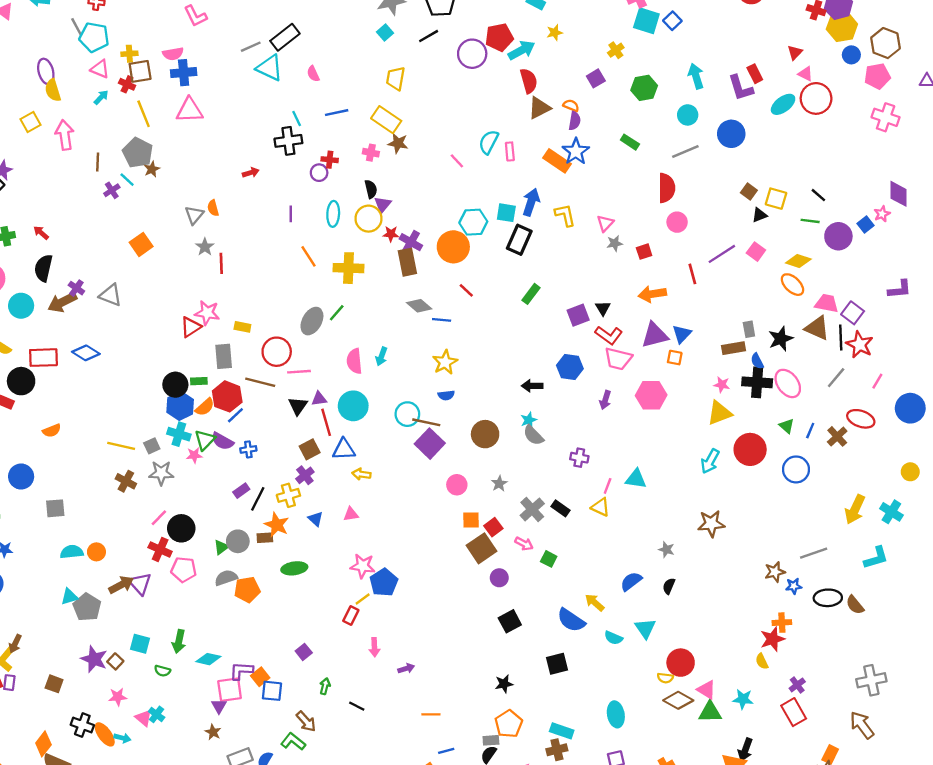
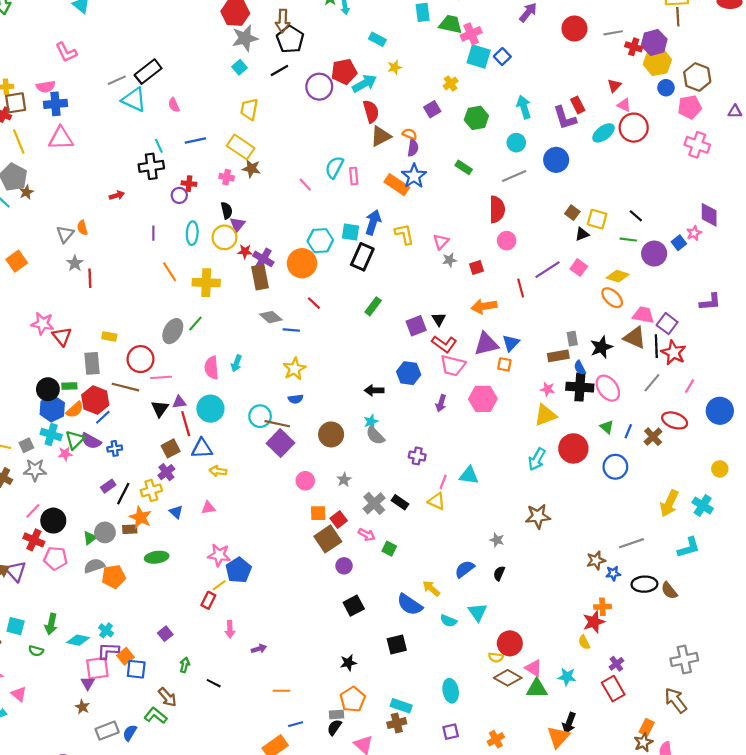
pink star: (207, 313) -> (43, 324), moved
red triangle: (191, 327) -> (62, 336), turned -36
cyan cross: (157, 714) -> (106, 630), moved

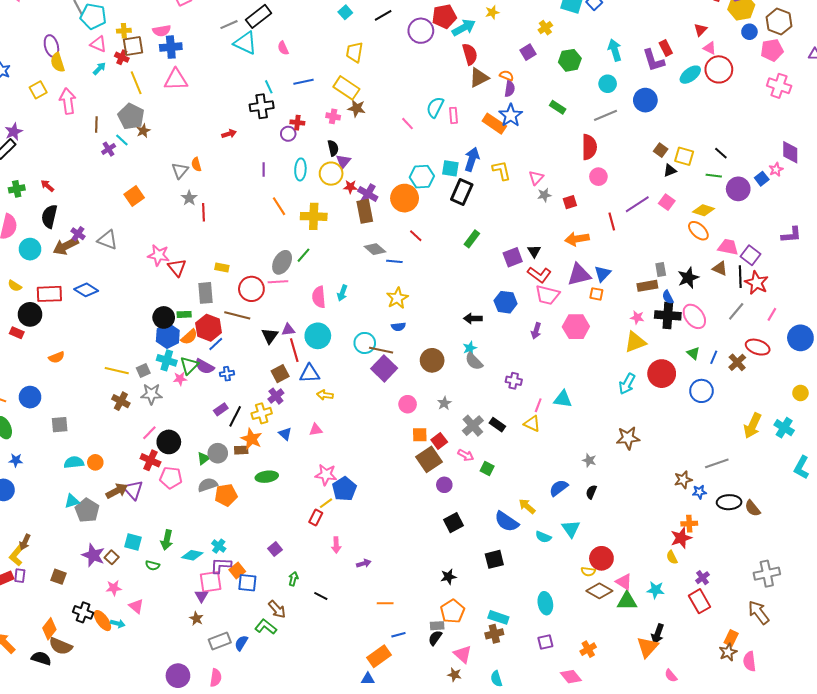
brown triangle: (635, 338) -> (720, 268), size x0.7
pink line: (161, 377) -> (278, 282), moved
cyan L-shape: (689, 548) -> (801, 467), moved, turned 135

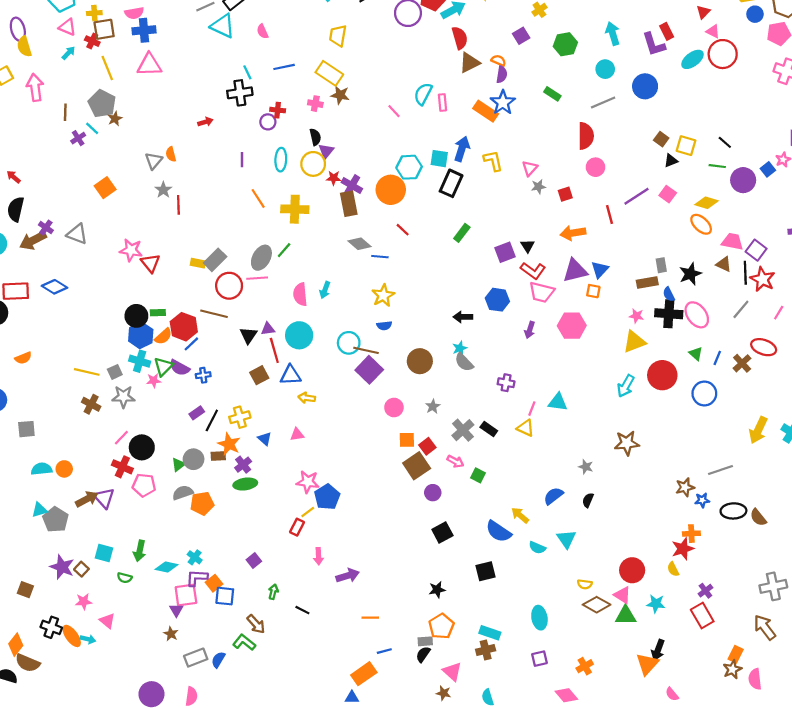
gray rectangle: (206, 293) -> (215, 260), moved, turned 50
purple cross: (276, 396) -> (243, 465), moved
red circle: (601, 558) -> (632, 570), moved
purple arrow: (364, 563) -> (348, 576), size x1.5

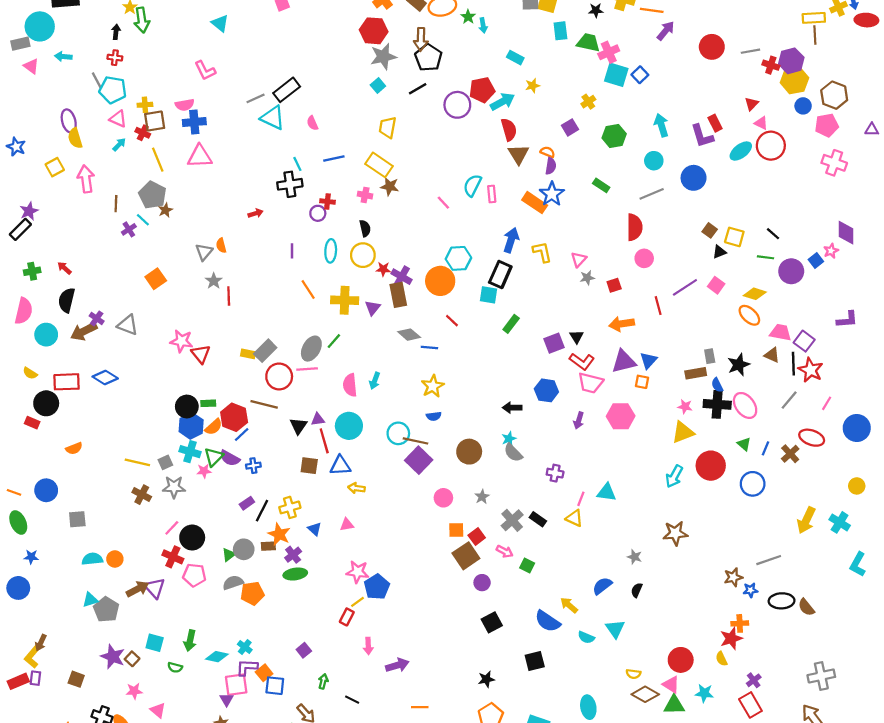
brown triangle: (469, 63) -> (519, 154), turned -35
purple triangle: (326, 151) -> (373, 308), moved
cyan square: (439, 159) -> (488, 295), moved
brown square: (259, 375) -> (309, 466), turned 36

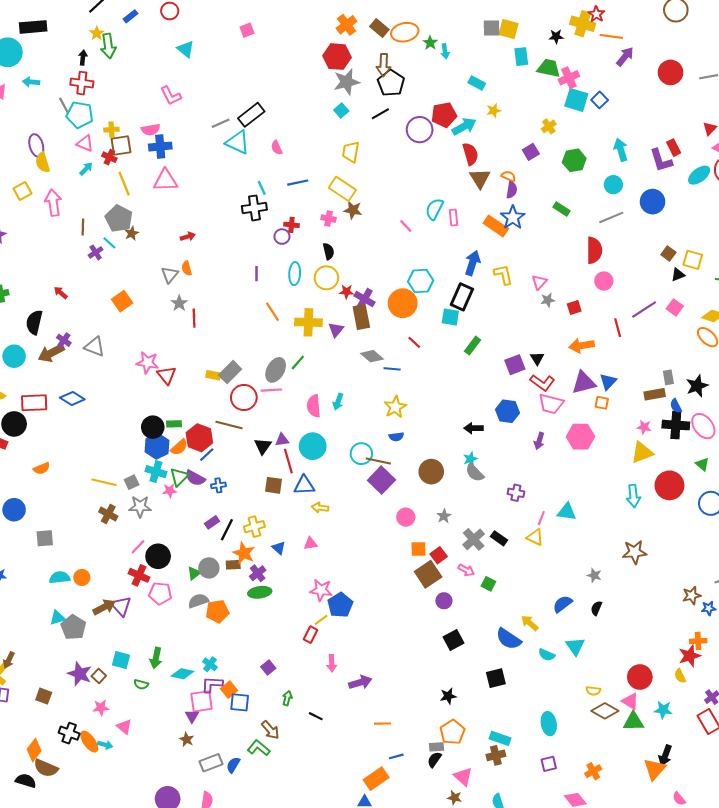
red cross: (115, 58) -> (82, 83), size x1.5
red arrow: (256, 213) -> (188, 237), moved
red arrow: (64, 268) -> (61, 293), moved
cyan arrow: (674, 476) -> (633, 496), turned -35

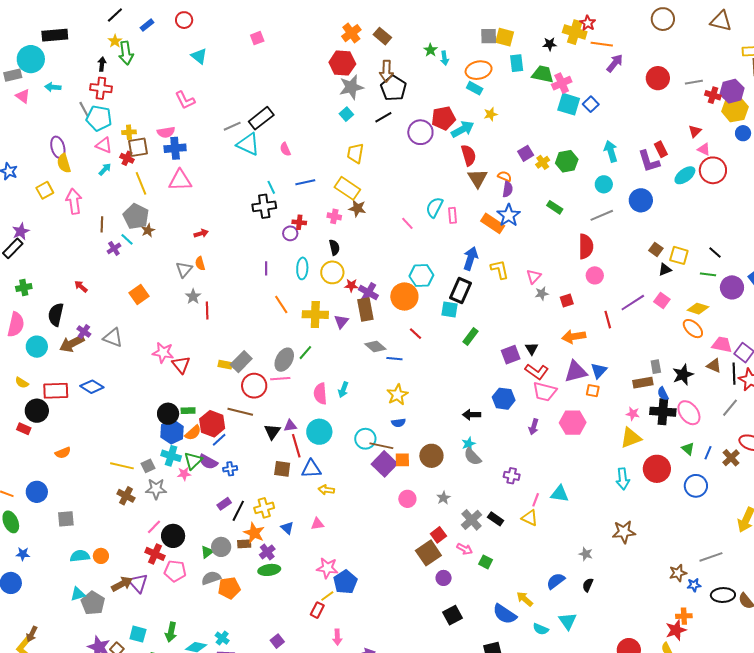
orange ellipse: (405, 32) -> (479, 70), moved
yellow cross: (549, 126) -> (543, 162), moved
orange square: (419, 549) -> (402, 460), moved

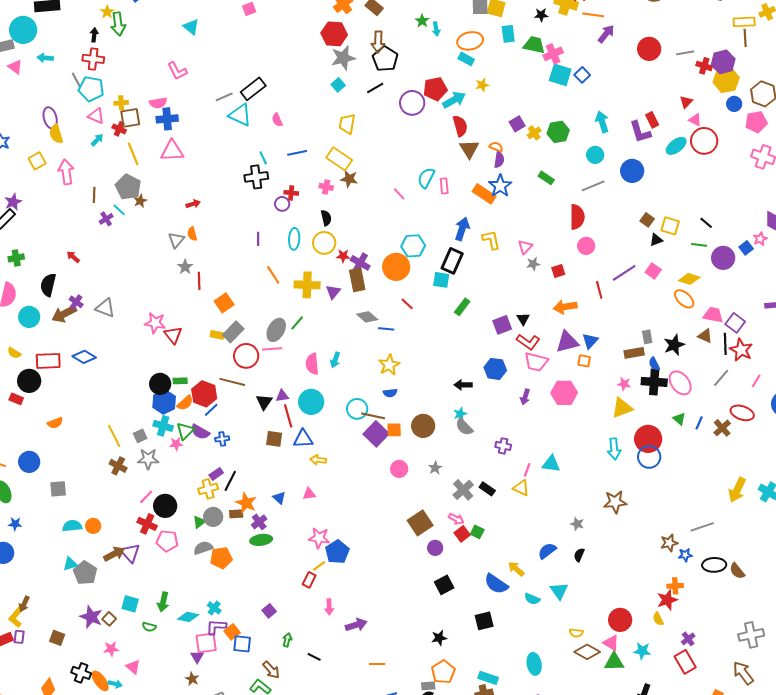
orange square: (139, 294) -> (224, 303), moved
yellow line: (122, 466) -> (114, 436), turned 50
blue circle: (696, 486) -> (649, 457), moved
yellow cross: (264, 508) -> (208, 489), moved
red square: (438, 535) -> (462, 534), moved

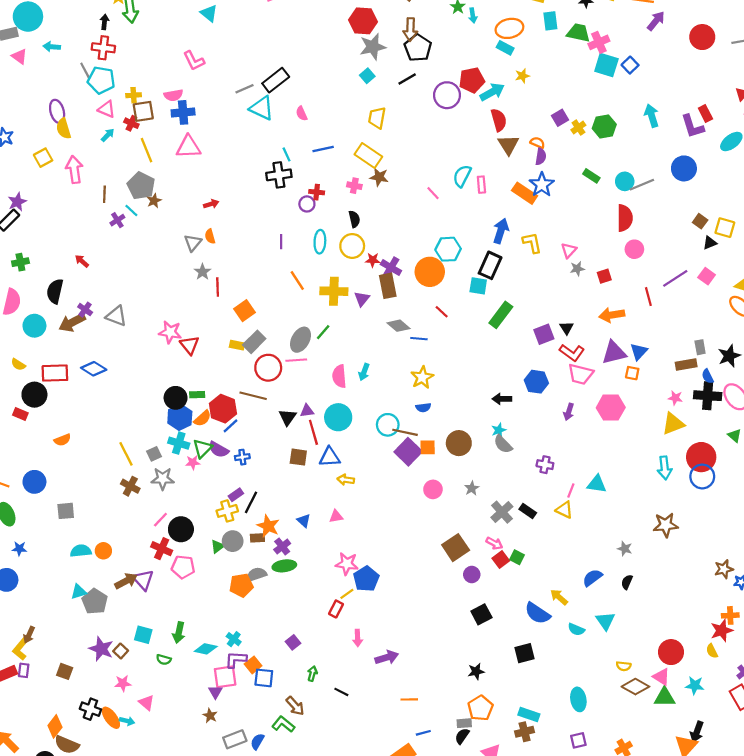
cyan circle: (595, 155) -> (625, 181), moved
green rectangle: (462, 307) -> (501, 315), size x1.4
gray semicircle: (203, 548) -> (256, 574), moved

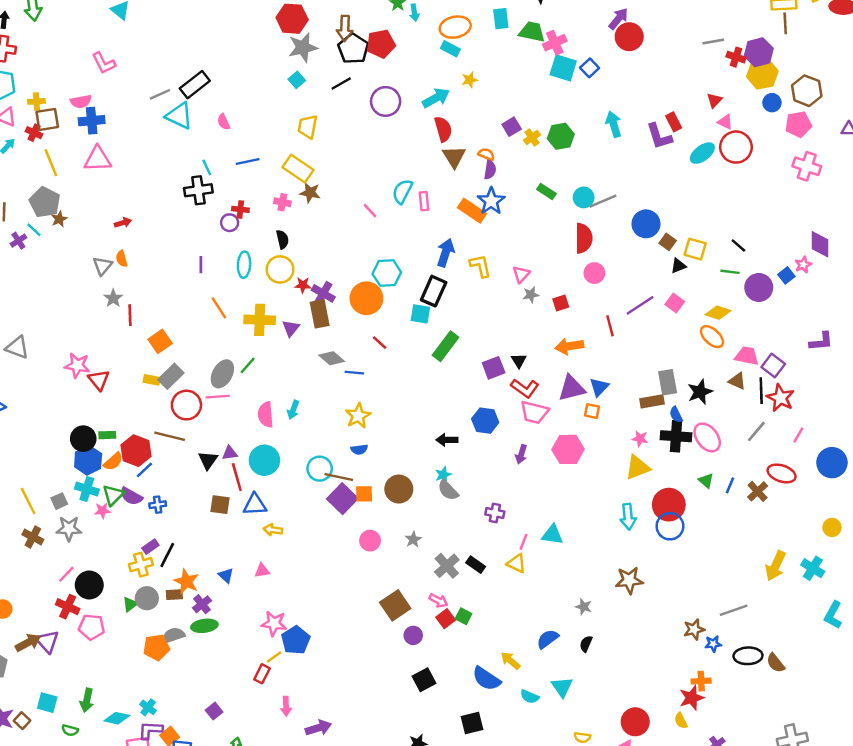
red circle: (702, 37) -> (629, 37), moved
red pentagon: (472, 80) -> (381, 44), moved
blue circle: (684, 168) -> (646, 224), moved
gray rectangle: (700, 347) -> (668, 382), size x1.5

